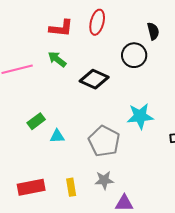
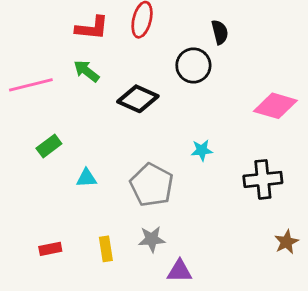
cyan star: (140, 116) -> (202, 150), size x0.6
green rectangle: (36, 121) -> (49, 146), moved
red rectangle: (31, 187) -> (50, 249), size x0.6

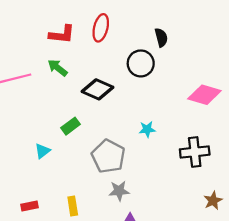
green rectangle: (49, 146) -> (71, 126), moved
cyan triangle: (86, 178) -> (42, 151), moved, turned -35
gray star: (152, 239) -> (119, 191), moved

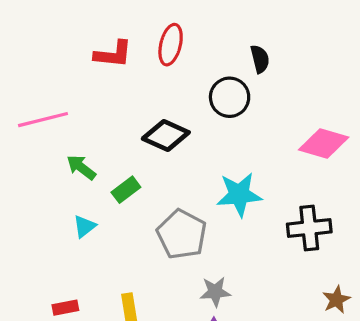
green arrow: (58, 68) -> (81, 167), moved
cyan star: (147, 129) -> (239, 194), size x1.8
gray star: (119, 191) -> (215, 292), moved

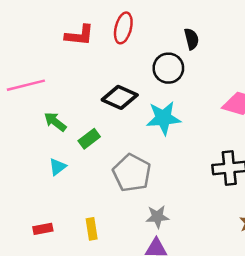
cyan star: (239, 194) -> (163, 118), moved

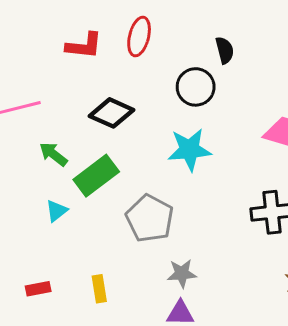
black diamond: (120, 97) -> (112, 113), moved
green rectangle: (89, 139) -> (96, 176), size x1.6

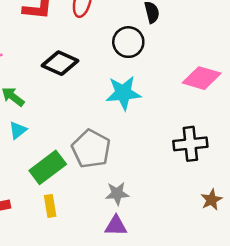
green rectangle: (96, 176) -> (48, 167), moved
cyan triangle: (56, 211) -> (18, 130), moved

